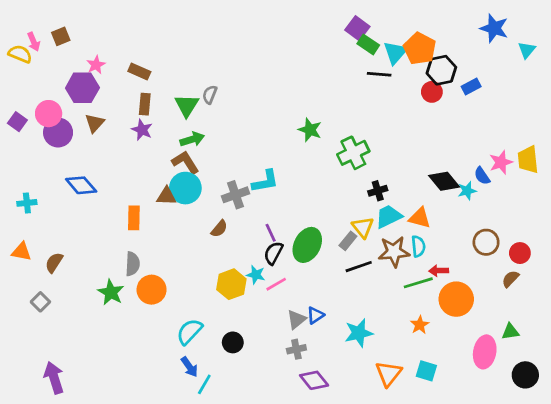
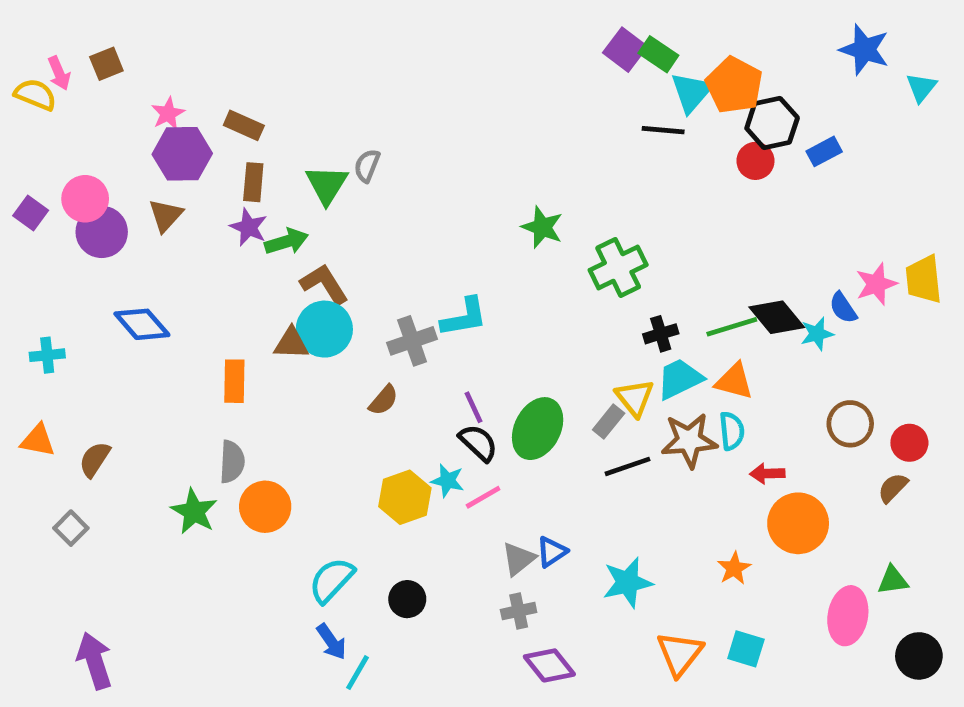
green rectangle: (368, 44) -> (658, 54), moved
purple hexagon: (82, 88) -> (182, 154), moved
green arrow: (192, 139) -> (286, 241), moved
black semicircle: (273, 253) -> (478, 443), turned 105
green line: (418, 283) -> (732, 327), moved

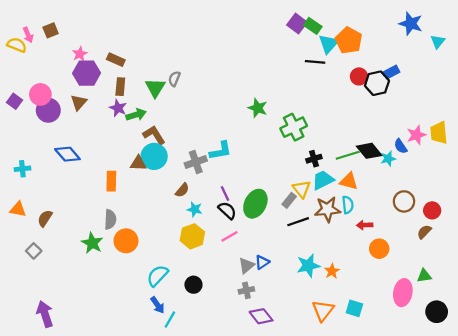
black hexagon: (772, 123) -> (377, 83), moved
cyan star: (448, 481) -> (195, 209), moved
orange circle: (798, 523) -> (379, 249), size x0.7
orange star: (734, 568) -> (332, 271), moved
cyan star: (628, 583) -> (308, 266), moved

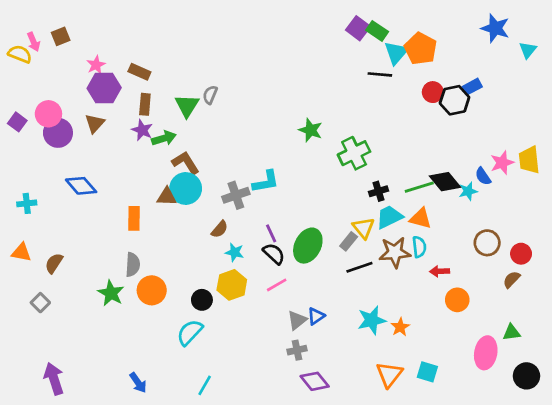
black circle: (193, 285) -> (202, 300), moved
blue arrow: (157, 305) -> (138, 383), moved

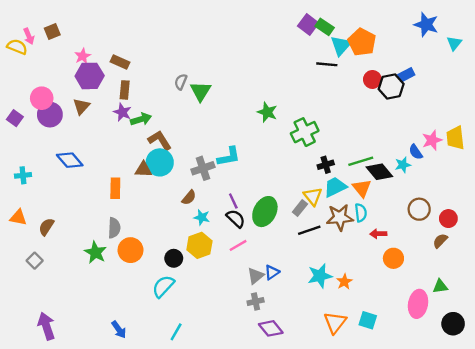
green triangle: (187, 106) -> (201, 91), moved
purple square: (17, 122) -> (15, 118), moved
black diamond: (445, 182) -> (379, 172), moved
orange triangle: (421, 218) -> (362, 188), turned 36

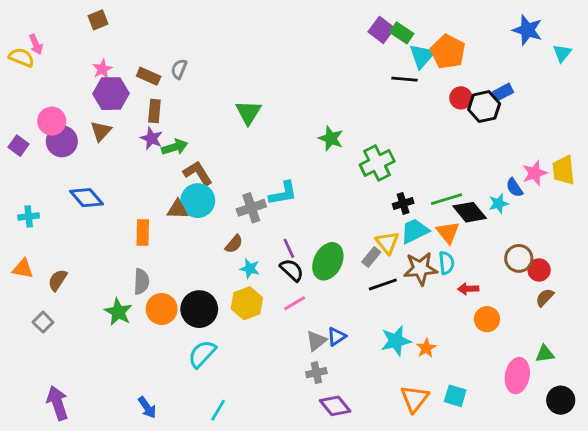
brown square: (52, 32) -> (98, 20), moved
gray semicircle: (181, 82) -> (179, 69), moved
red circle: (448, 219) -> (539, 270), moved
black circle: (174, 258) -> (199, 309), moved, size x1.6

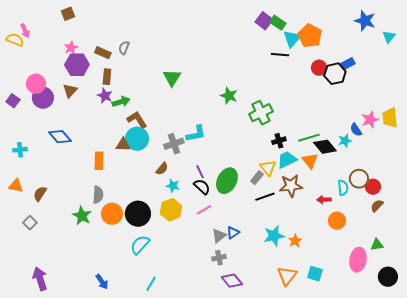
cyan semicircle: (446, 263) -> (343, 188), moved

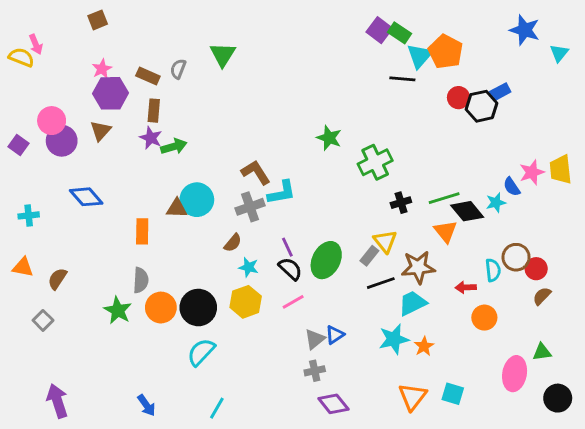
green triangle: (172, 78) -> (223, 54), moved
brown L-shape: (137, 120) -> (256, 172), moved
cyan trapezoid: (287, 160) -> (412, 303), moved

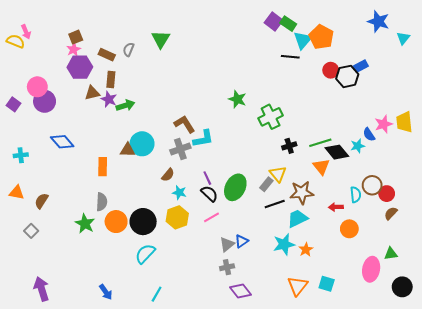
brown square: (98, 20) -> (76, 37), moved
brown triangle: (100, 131) -> (92, 93), moved, turned 35

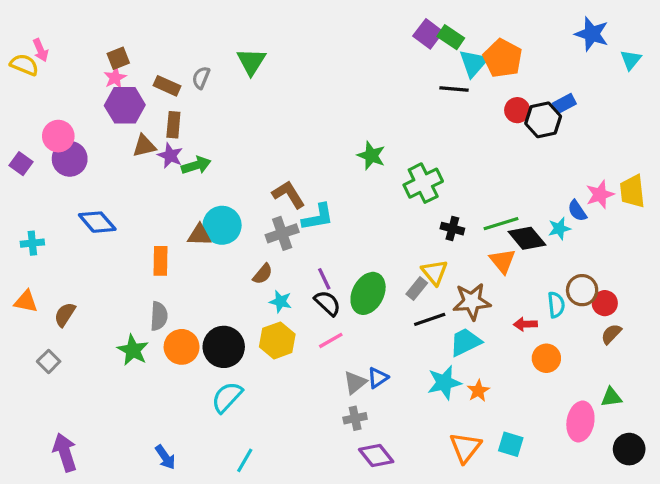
black cross: (289, 146) -> (452, 229), turned 32

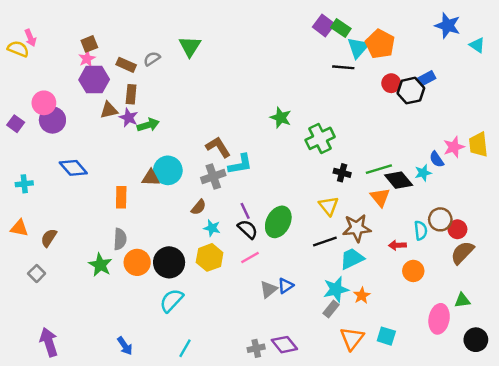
cyan triangle: (631, 60) -> (477, 45), turned -35
gray semicircle: (201, 78) -> (152, 59), turned 35
gray rectangle: (417, 289) -> (331, 309), moved
brown semicircle: (611, 334) -> (462, 253), size x1.5
gray cross: (355, 418) -> (256, 348), moved

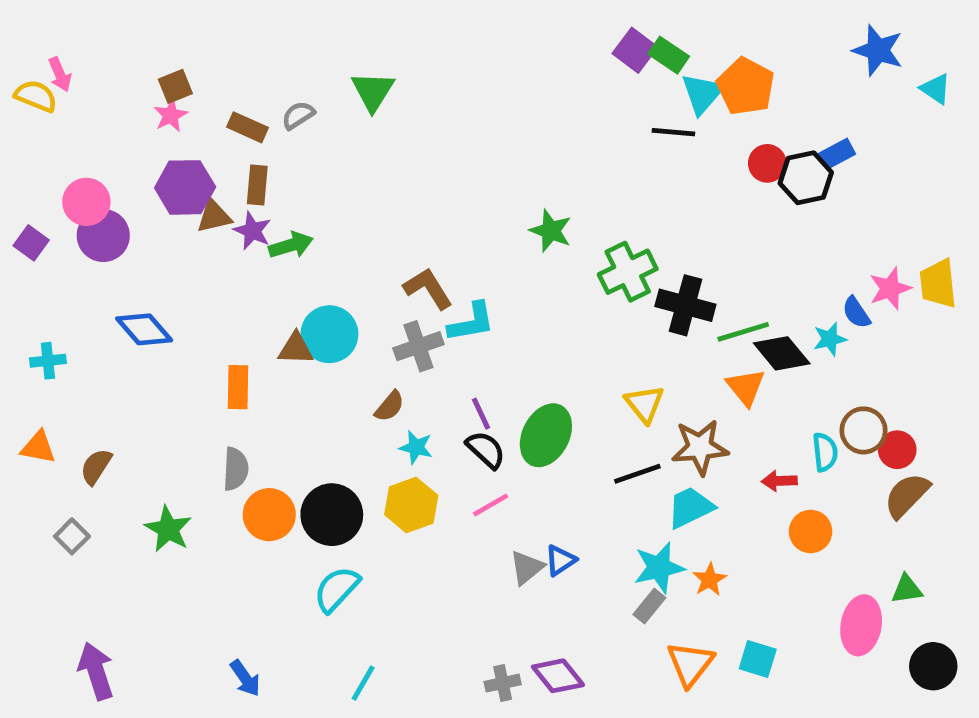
purple hexagon: (94, 80) -> (185, 187), moved
black cross: (342, 173) -> (685, 305), moved, size x1.6
green star: (100, 265) -> (168, 529), moved

